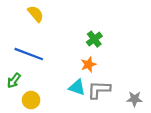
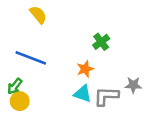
orange star: (89, 64) -> (85, 69), moved
gray star: (135, 99) -> (133, 85), moved
yellow circle: (31, 100) -> (20, 101), moved

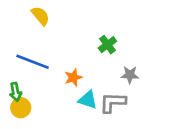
orange star: (85, 69) -> (73, 77), moved
gray star: (133, 85) -> (130, 75), moved
green arrow: (15, 86) -> (15, 92), turned -49

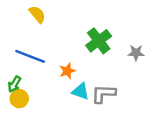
green cross: (107, 45) -> (99, 41), size x1.5
gray star: (130, 75) -> (136, 53), moved
green arrow: (15, 92) -> (14, 84), turned 42

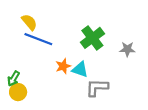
yellow semicircle: (37, 14) -> (29, 22), moved
blue line: (30, 56) -> (38, 39), moved
cyan triangle: (81, 91) -> (80, 70), moved

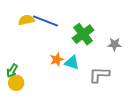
yellow semicircle: (29, 22) -> (26, 20), turned -63
blue line: (38, 39) -> (46, 21), moved
gray L-shape: (97, 88) -> (99, 75), moved

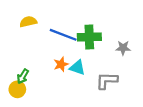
blue line: (46, 21) -> (63, 35), moved
green cross: (83, 34) -> (89, 37), turned 35
green arrow: (12, 71) -> (23, 76), moved

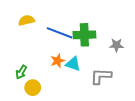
yellow circle: (17, 89) -> (33, 88), moved

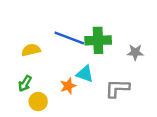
yellow semicircle: (26, 20) -> (31, 50), moved
orange star: (58, 61) -> (68, 86), moved

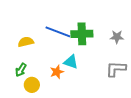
gray star: (135, 52) -> (117, 37), moved
gray L-shape: (117, 88) -> (116, 69), moved

